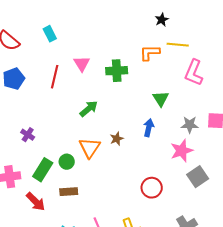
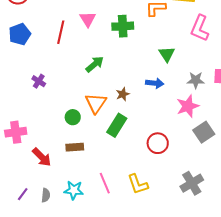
blue arrow: (149, 128) -> (155, 83), turned 84
purple cross: (28, 135) -> (39, 81), moved
green rectangle: (43, 170) -> (117, 125), moved

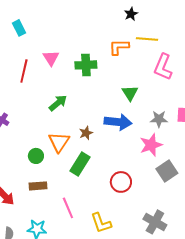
blue arrow: (155, 83) -> (118, 122), size x1.5
pink line: (105, 183) -> (68, 208), moved
gray cross: (192, 183) -> (155, 222), turned -30

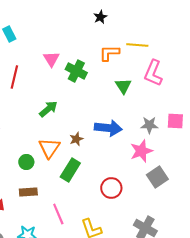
black star: (131, 14) -> (100, 17), moved
pink triangle: (51, 58) -> (51, 59), moved
green cross: (86, 65) -> (76, 71), turned 30
green triangle: (130, 93) -> (123, 86), moved

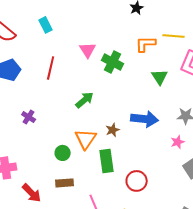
pink star: (141, 151) -> (178, 142), size x0.6
green rectangle: (70, 170) -> (107, 161), turned -40
red circle: (111, 188) -> (137, 181), moved

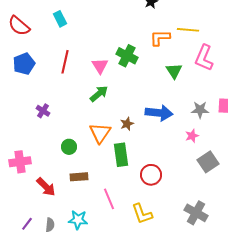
pink triangle: (88, 50) -> (100, 66), moved
green circle: (63, 153) -> (69, 147), moved

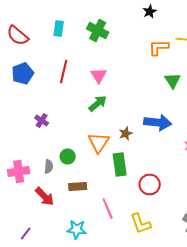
cyan rectangle: (60, 19) -> (59, 28), turned 35
green cross: (127, 56) -> (98, 30), moved
gray semicircle: (50, 225) -> (49, 166), moved

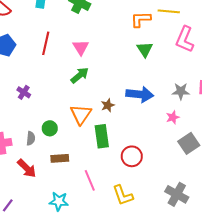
green triangle: (173, 80) -> (145, 49), moved

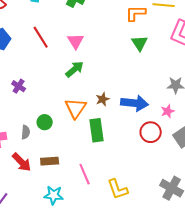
red line: (46, 43) -> (41, 37), turned -45
blue arrow: (140, 94) -> (135, 103), moved
red circle: (132, 156) -> (151, 132), moved
brown rectangle: (60, 158) -> (50, 161), moved

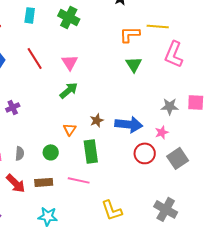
purple cross: (19, 86) -> (13, 107), turned 32
orange triangle: (76, 108) -> (70, 129), size x0.6
green circle: (45, 122) -> (51, 152), moved
pink line: (85, 174) -> (79, 180), moved, turned -55

